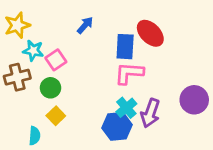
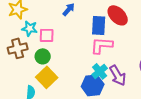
pink square: (56, 60) -> (47, 35), turned 35
purple arrow: (150, 113) -> (118, 75), turned -50
yellow square: (56, 116) -> (47, 77), size x1.5

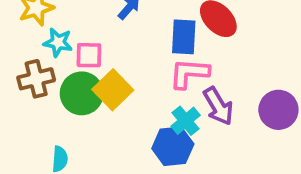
green circle: (43, 56) -> (82, 93), size x1.5
purple arrow: (118, 75) -> (218, 106), moved
yellow square: (47, 77) -> (113, 90), moved

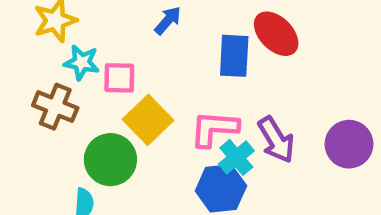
pink L-shape: (189, 73) -> (214, 129), moved
brown cross: (36, 79) -> (55, 107), turned 36
green circle: (82, 93) -> (110, 160), moved

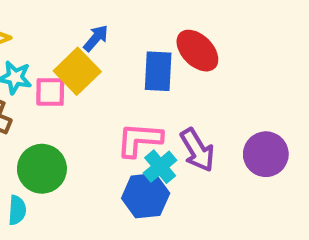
yellow square: (148, 120) -> (77, 71), moved

